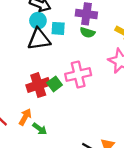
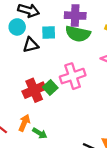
cyan circle: (38, 21) -> (17, 27), moved
green semicircle: (87, 33) -> (78, 34), size x1.6
black triangle: (39, 39) -> (31, 45), size x0.7

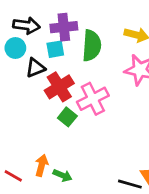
purple cross: (75, 16) -> (64, 27), moved
green semicircle: (78, 34) -> (92, 46), turned -90
red cross: (34, 90) -> (59, 87), moved

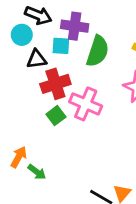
pink cross: (93, 99) -> (86, 104), turned 36

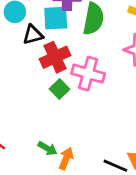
cyan square: (61, 46) -> (56, 18), size x1.4
orange arrow: (19, 157) -> (66, 159), moved

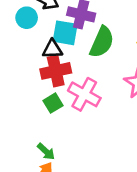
black triangle: (33, 35) -> (52, 49), moved
green arrow: (47, 148) -> (46, 152), moved

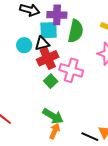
cyan circle: (27, 18) -> (24, 45), moved
green arrow: (46, 152) -> (53, 116), size x1.5

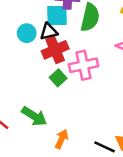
pink cross: (71, 70) -> (84, 65), turned -30
green arrow: (53, 116) -> (34, 116), moved

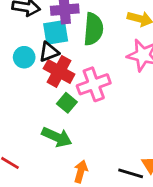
red cross: (55, 50) -> (59, 71), turned -30
green arrow: (34, 116) -> (57, 137), moved

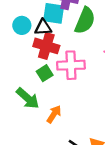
red cross: (59, 71) -> (46, 46), turned -30
orange arrow: (81, 171) -> (54, 114), moved

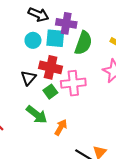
cyan circle: (22, 25) -> (33, 40), moved
black triangle: (43, 27) -> (28, 78), moved, turned -42

